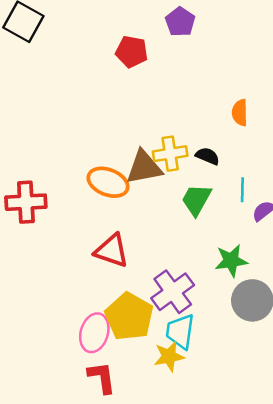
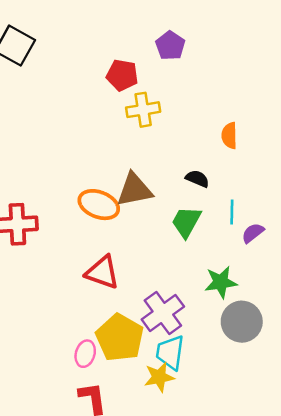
yellow cross: (170, 154) -> (143, 110), moved
pink ellipse: (94, 333) -> (85, 354), size x0.7

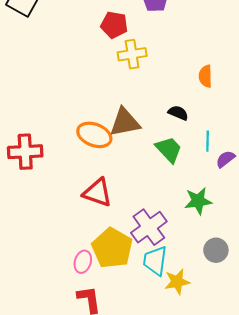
green trapezoid: (186, 222) -> (169, 150), turned 108
gray circle: (242, 322) -> (216, 250), moved, size x0.7
yellow star: (159, 377) -> (177, 282), moved

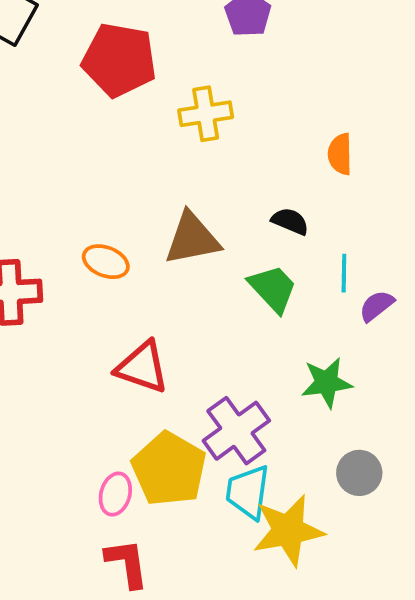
red pentagon: (114, 25) -> (119, 60), moved, size x1.5
orange ellipse: (94, 135) -> (106, 262), moved, size x0.7
yellow star: (177, 282) -> (288, 531), size x1.5

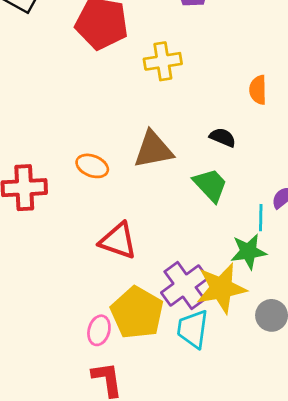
cyan line: (344, 273) -> (261, 218), moved
yellow star: (288, 531) -> (221, 288), moved

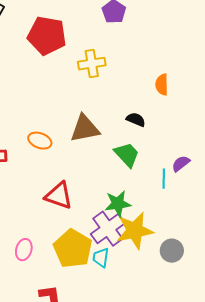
green star: (248, 252) -> (118, 204), moved
cyan trapezoid: (193, 329) -> (101, 258), moved, size x0.7
pink ellipse: (99, 330) -> (24, 250), moved

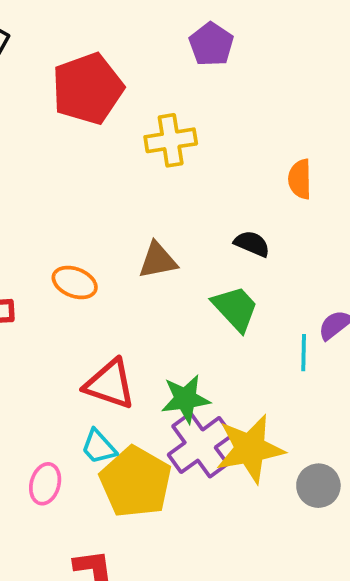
red pentagon: (47, 36) -> (88, 89), turned -30
brown triangle: (85, 129) -> (158, 260), size x0.7
green star: (118, 204) -> (185, 399), moved
cyan trapezoid: (101, 258) -> (99, 447), moved, turned -50

